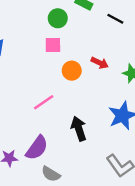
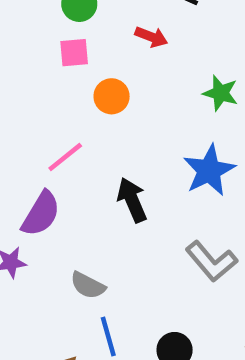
red arrow: (100, 63) -> (151, 37), moved
purple semicircle: (37, 148) -> (41, 214), moved

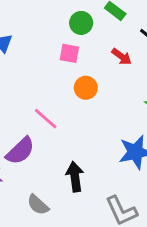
pink line: (65, 157) -> (46, 119), turned 65
black arrow: (132, 200) -> (75, 177), moved

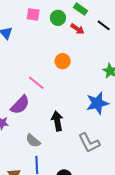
pink square: (69, 53) -> (33, 14), moved
red arrow: (122, 57) -> (77, 29), moved

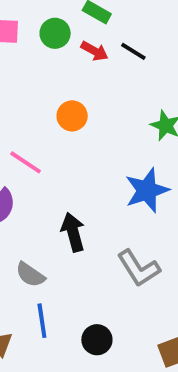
black line: (104, 25) -> (133, 51), moved

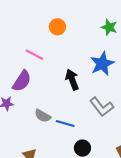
black arrow: (73, 232) -> (72, 80), moved
blue line: (42, 321) -> (65, 124), moved, turned -60

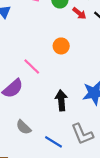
blue line: (65, 124) -> (54, 142), moved

